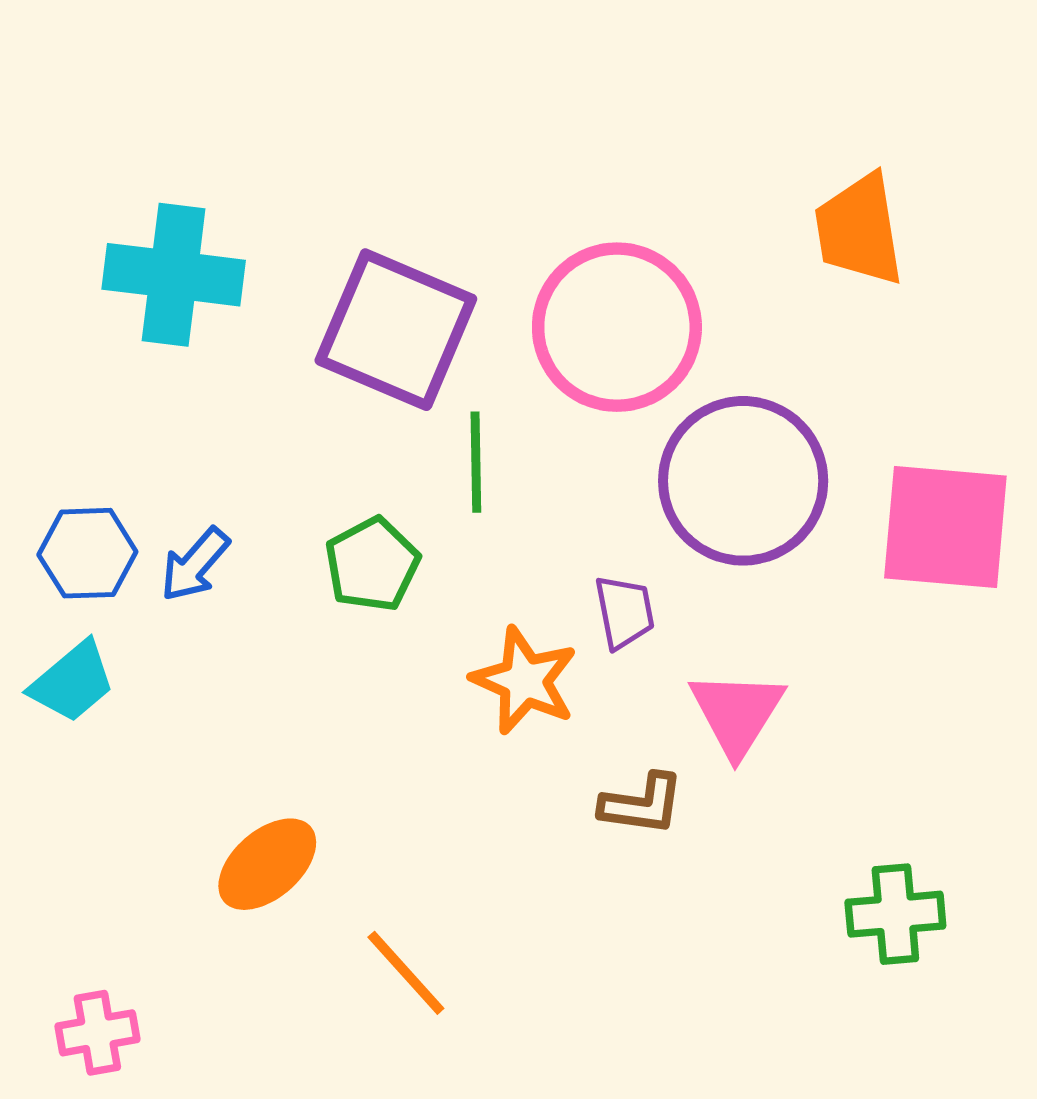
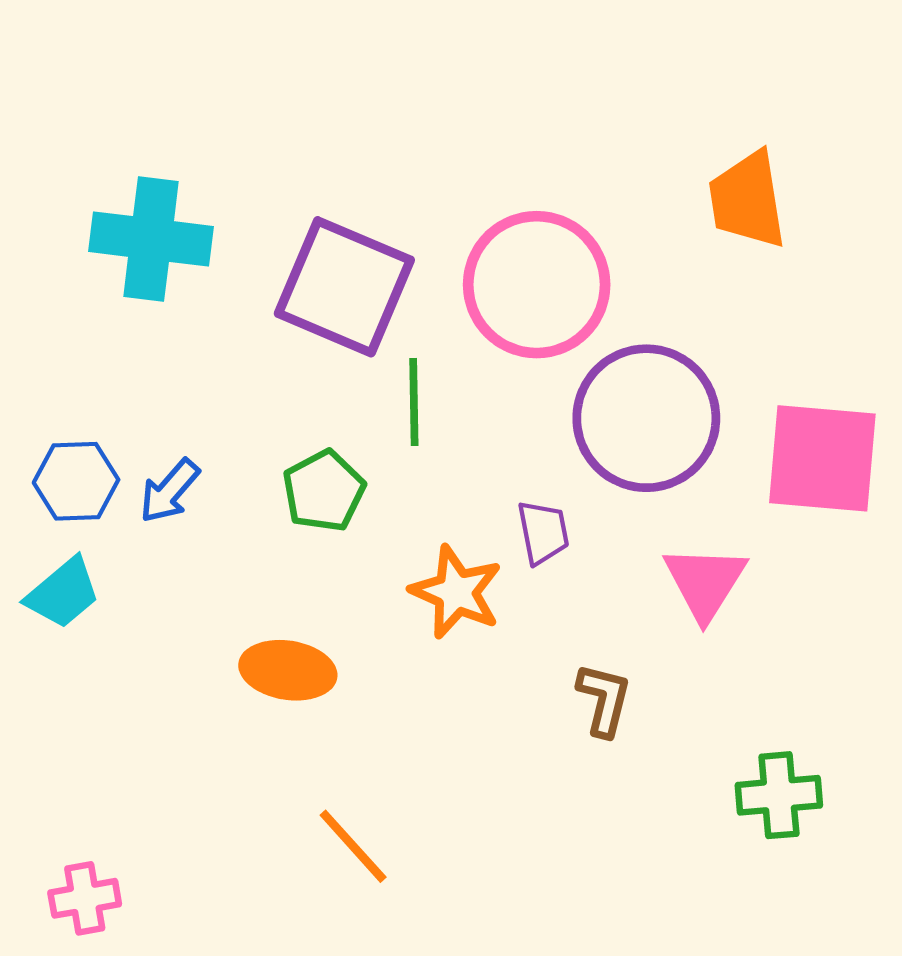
pink triangle: (737, 713) -> (705, 582), moved
brown L-shape: (642, 804) -> (604, 700), moved, turned -84
orange ellipse: (267, 864) -> (288, 670), moved, turned 50

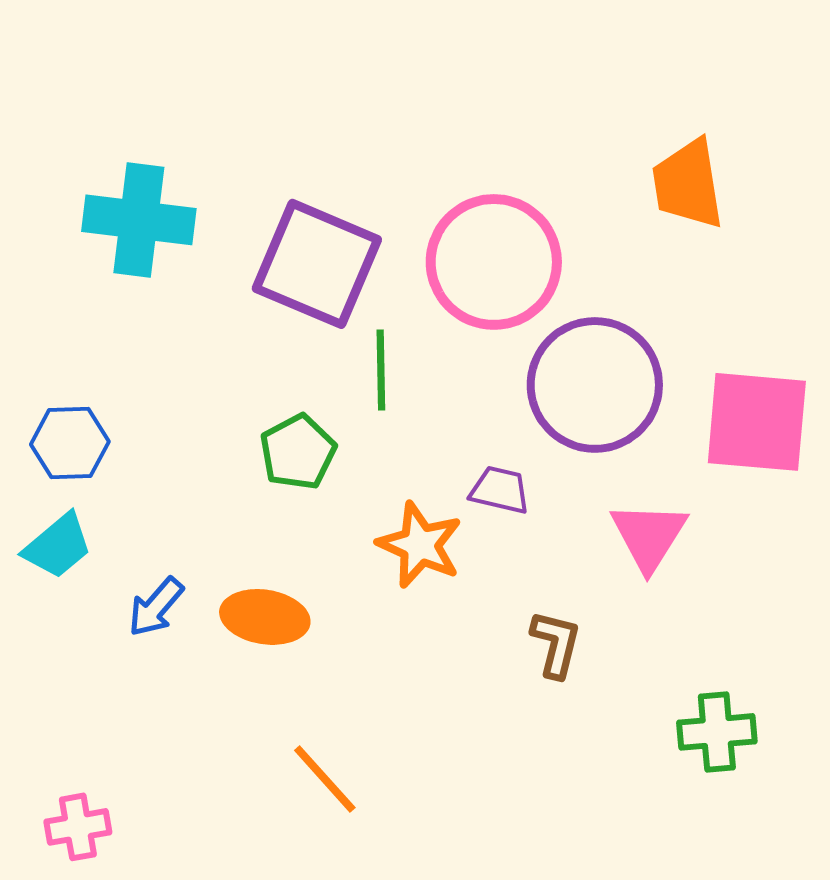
blue arrow: (169, 491) -> (156, 607), moved
purple trapezoid: (543, 532) -> (500, 490), turned -66

